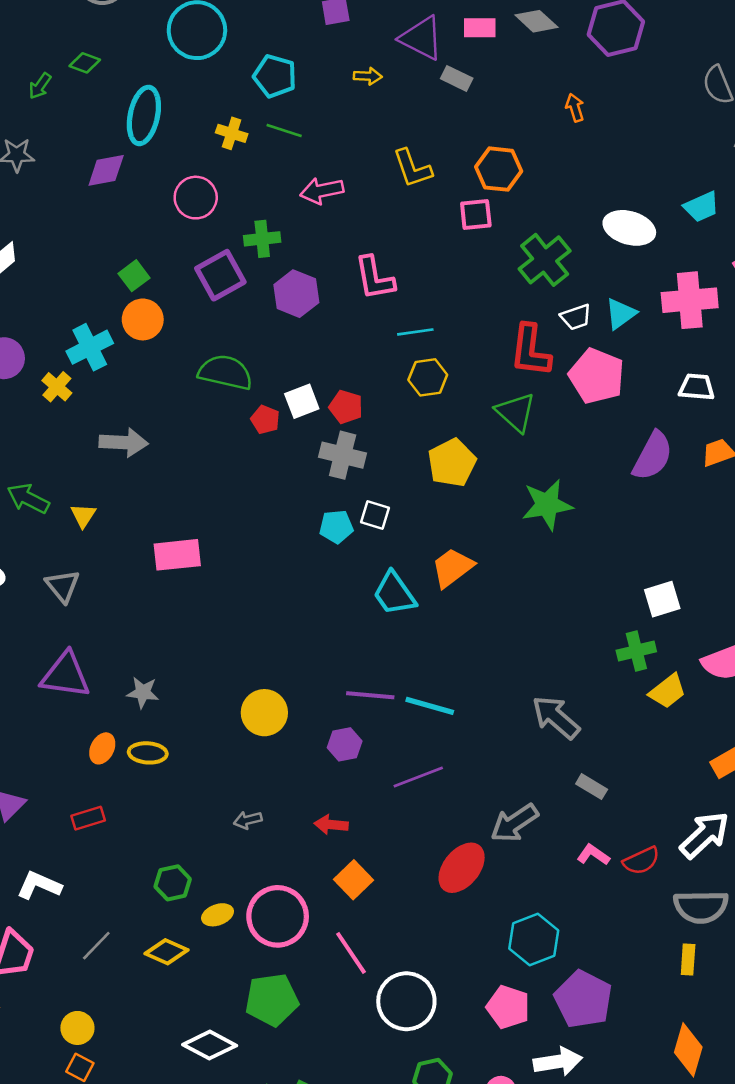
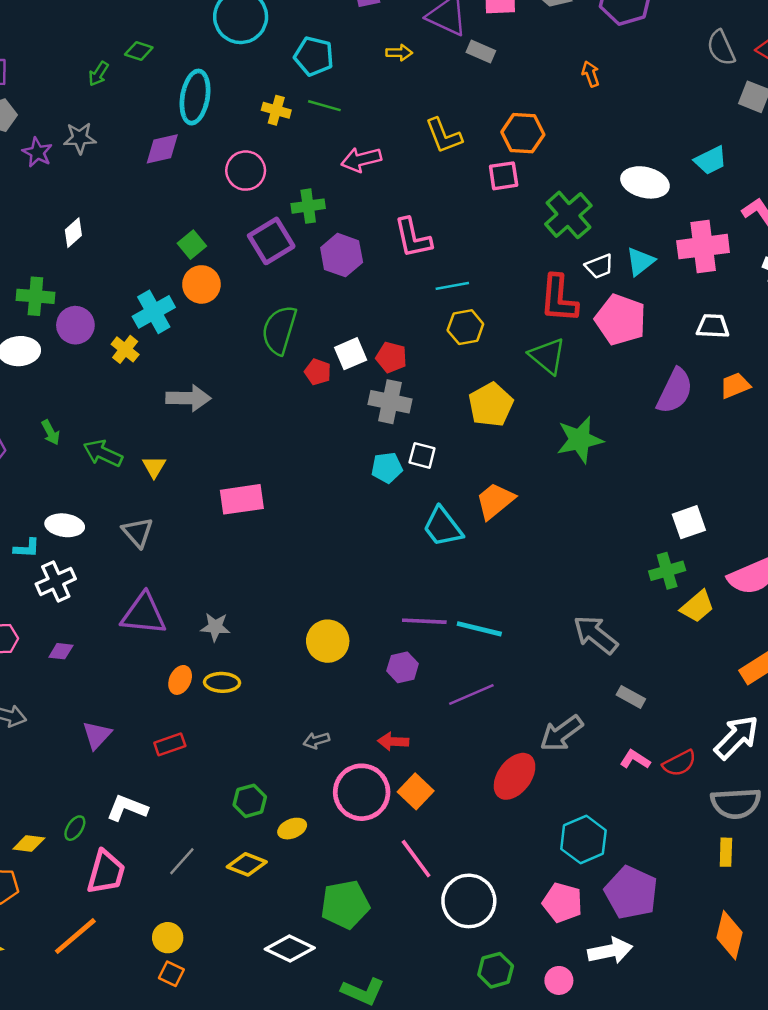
green semicircle: (225, 372) -> (279, 330), turned -84
pink circle: (278, 916) -> (362, 792), moved

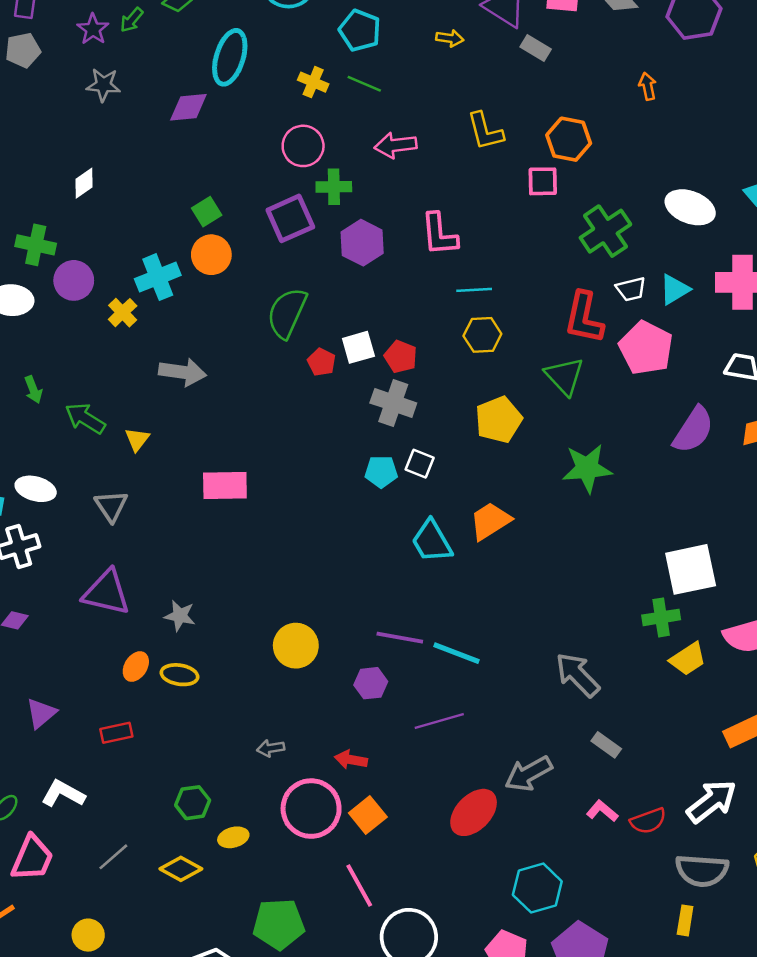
purple star: (37, 152) -> (93, 29), moved
pink circle: (246, 171) -> (303, 146), moved
white square: (689, 522) -> (691, 569), size x1.5

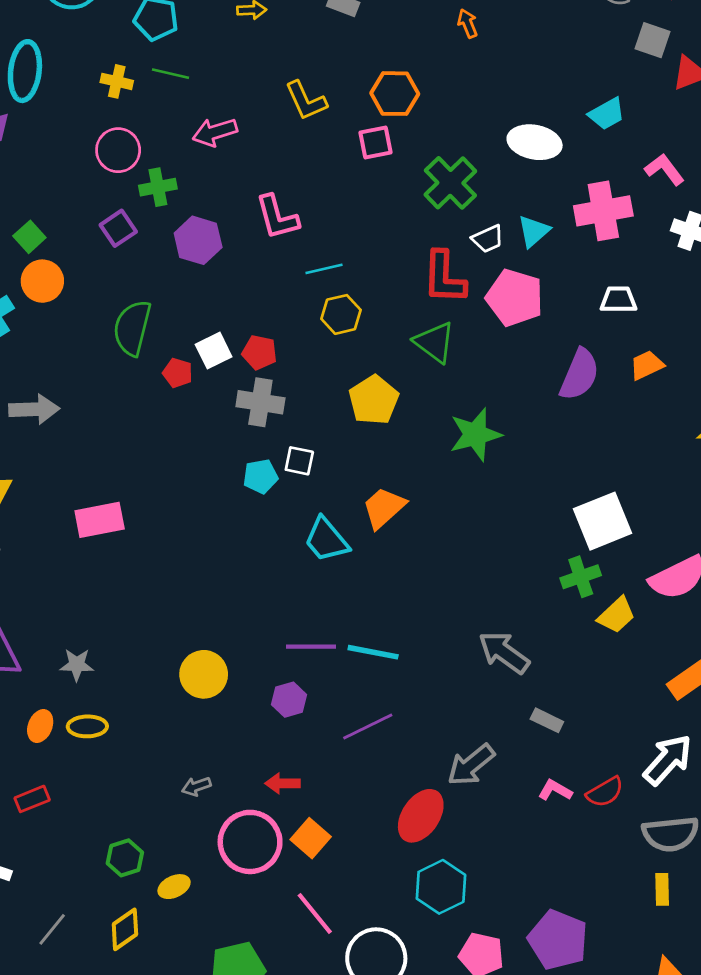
purple square: (290, 218) -> (118, 228), size x0.7
yellow diamond: (181, 869) -> (125, 929), turned -54
cyan hexagon: (537, 888) -> (441, 887), moved

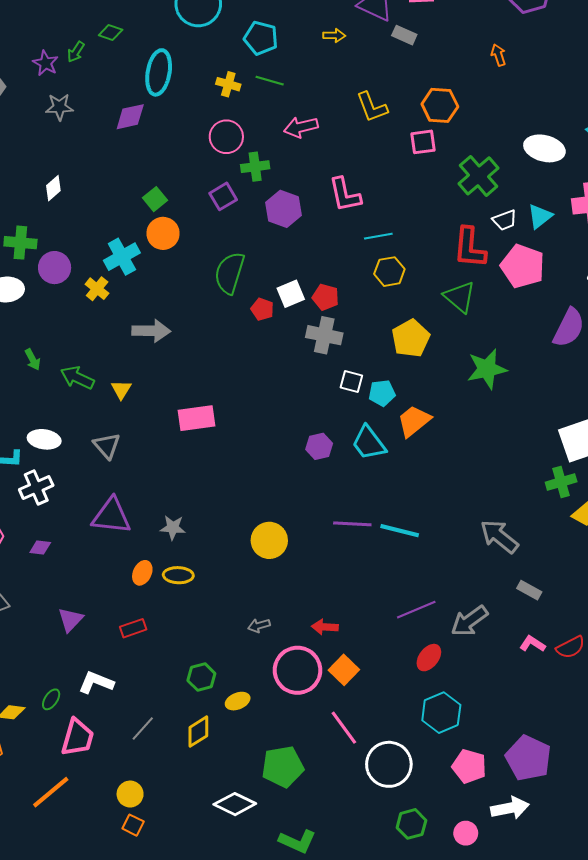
cyan pentagon: (261, 476) -> (382, 393), moved
purple hexagon: (289, 700) -> (319, 446), moved
purple line: (368, 726) -> (416, 610), moved
red ellipse: (421, 816) -> (429, 658), size x0.7

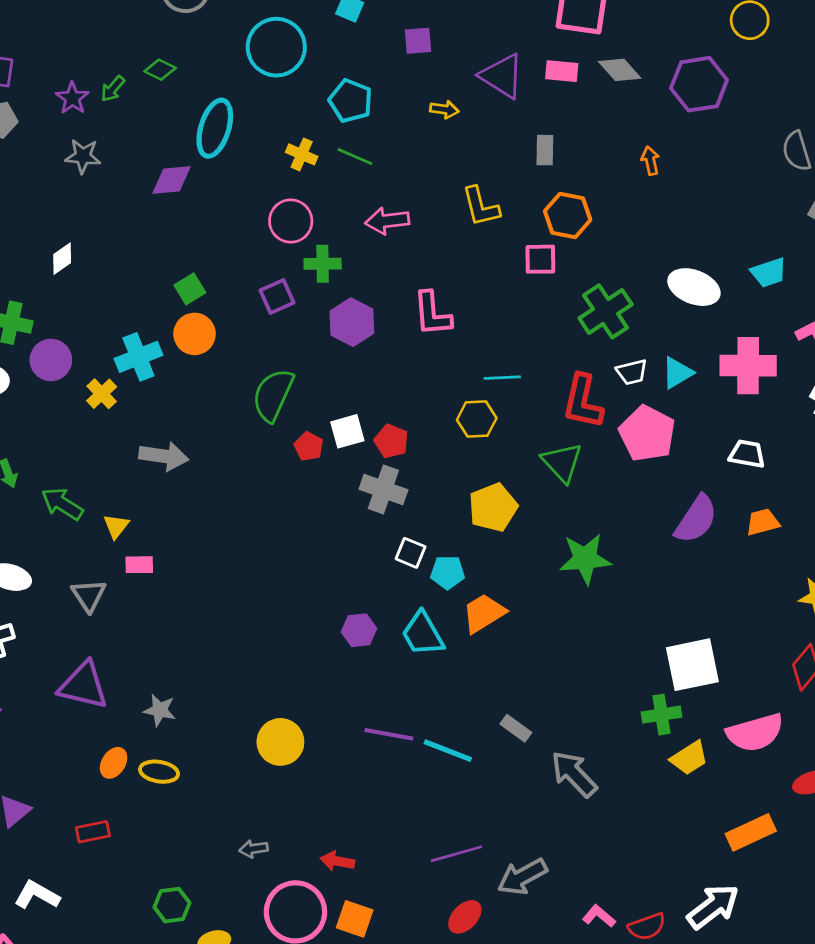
gray rectangle: (404, 35) -> (545, 150), moved, turned 60
cyan line: (378, 236) -> (502, 378), moved
pink rectangle: (196, 418) -> (139, 565), moved, size x0.6
gray rectangle: (529, 590) -> (516, 728), moved
orange square: (344, 670) -> (355, 919), turned -32

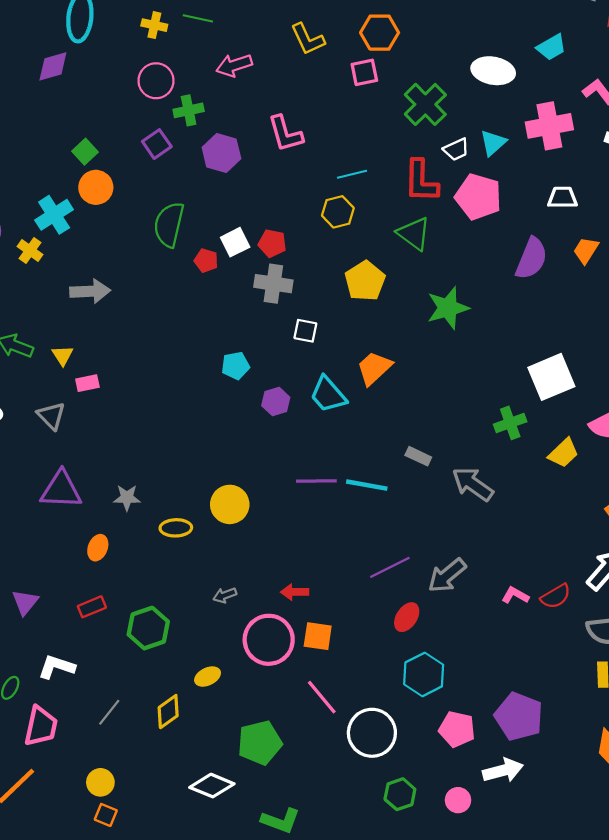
orange trapezoid: (763, 522) -> (586, 250), turned -32
cyan pentagon: (448, 572) -> (235, 366), moved
green cross: (661, 715) -> (510, 423), moved
yellow ellipse: (159, 772) -> (176, 528), moved
green hexagon: (172, 905) -> (148, 628), moved, size x1.4

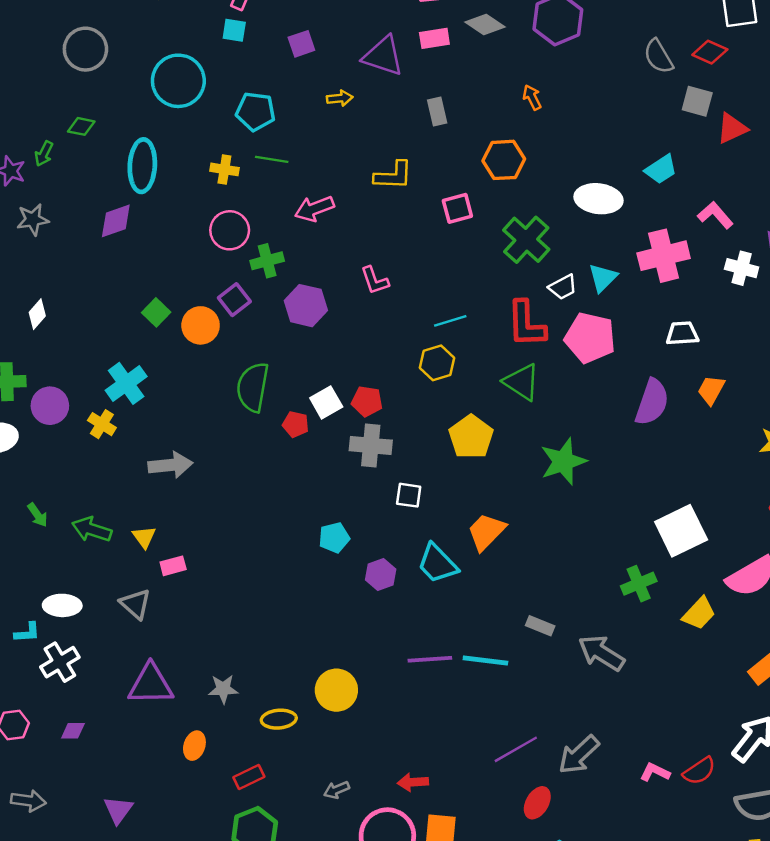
orange hexagon: (380, 33) -> (504, 160), moved
yellow L-shape: (308, 39) -> (393, 175), turned -60
pink L-shape: (285, 134) -> (375, 280), size x0.7
orange circle: (96, 187) -> (201, 325), moved
red rectangle: (92, 607) -> (249, 777), moved

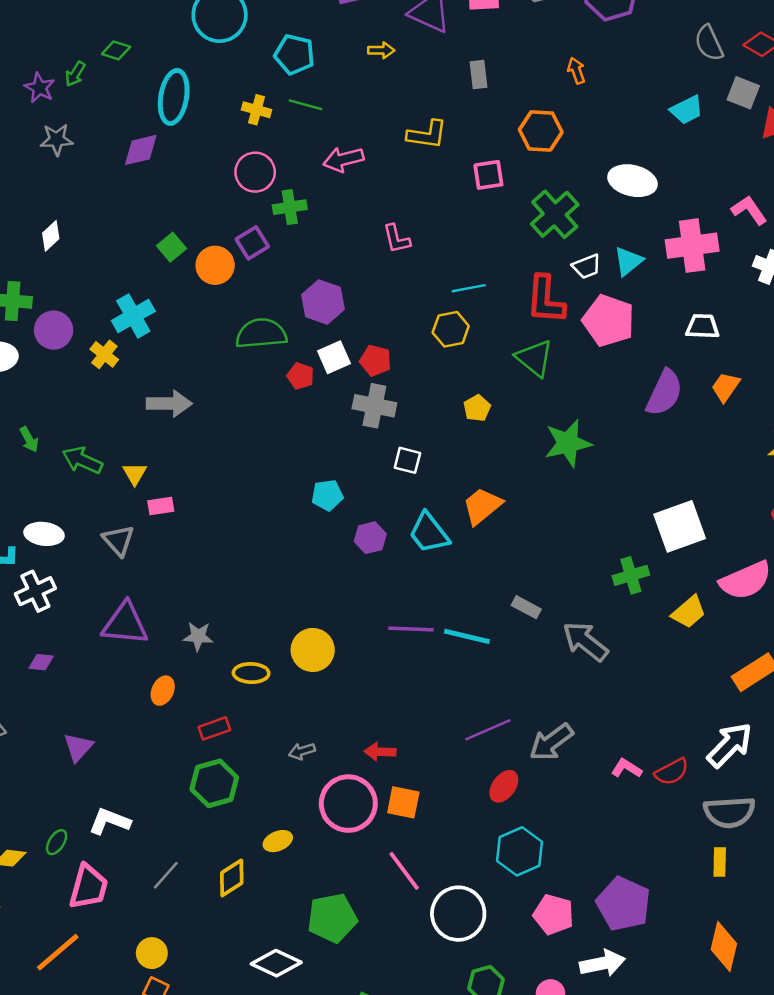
cyan trapezoid: (661, 169) -> (687, 110), moved
purple hexagon: (306, 306) -> (323, 302), moved
green semicircle: (253, 387) -> (261, 334), turned 69
yellow pentagon: (471, 437) -> (477, 408), size x0.6

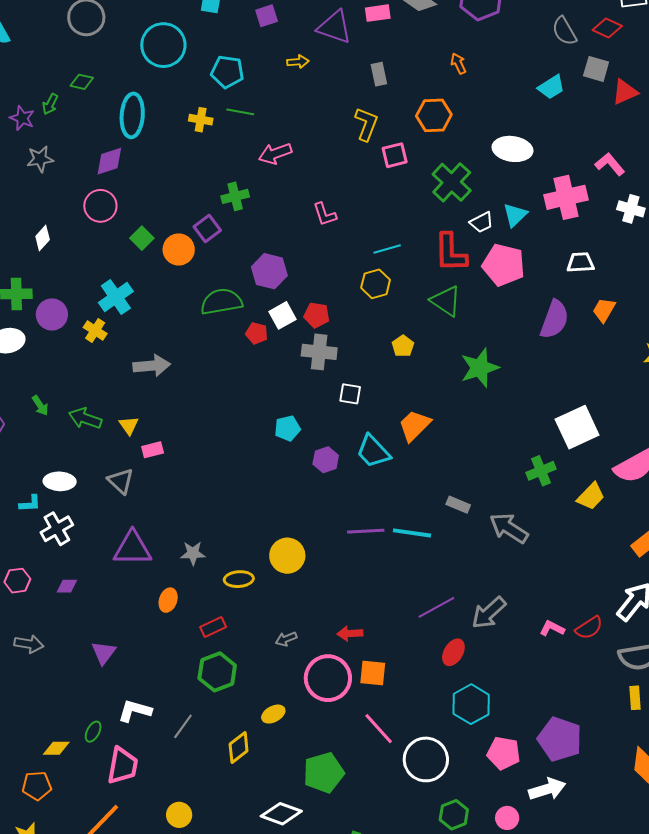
yellow L-shape: (427, 134) -> (366, 124), moved, turned -72
pink circle: (255, 172) -> (100, 206), moved
gray line: (166, 875) -> (183, 726), moved

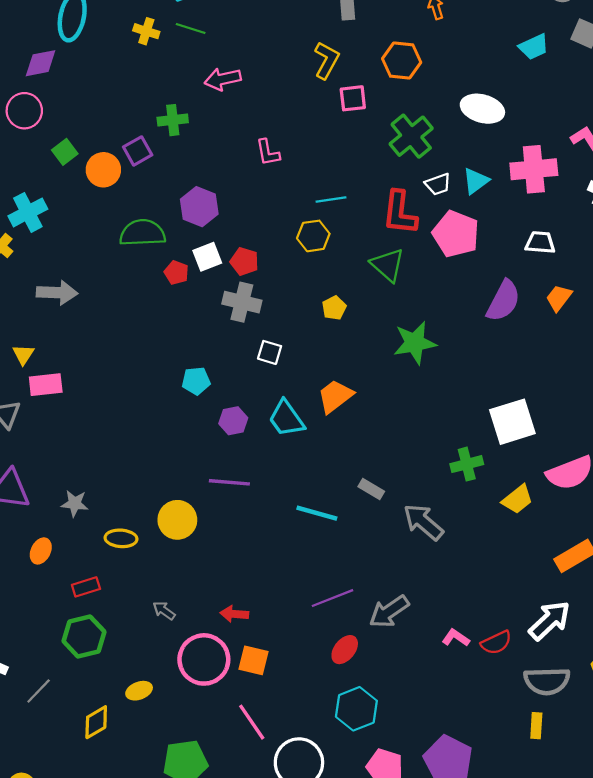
pink rectangle: (153, 450) -> (46, 385), size x1.4
purple line: (366, 531) -> (229, 482), moved
gray arrow: (286, 639) -> (164, 611), turned 50

